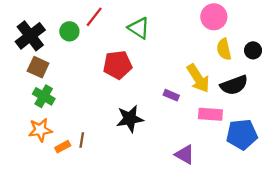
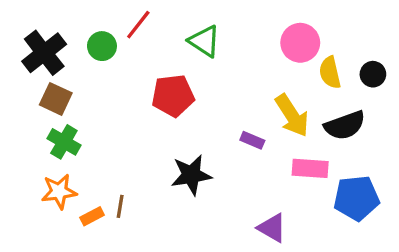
pink circle: (214, 17) -> (300, 43), moved

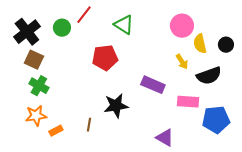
yellow arrow: (292, 115) -> (182, 62), moved, size x0.6
purple rectangle: (252, 140) -> (153, 85), size x1.6
brown line: (120, 206) -> (89, 125), moved

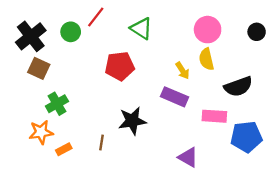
yellow semicircle: (200, 44) -> (206, 59), moved
black circle: (226, 45) -> (257, 32), moved
yellow arrow: (182, 62) -> (182, 71), moved
green cross: (39, 86) -> (57, 104), moved, turned 30

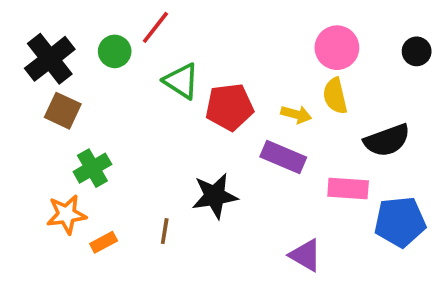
green triangle: (141, 28) -> (181, 81), moved
red pentagon: (120, 66) -> (230, 107), moved
yellow arrow: (182, 71) -> (296, 114), turned -42

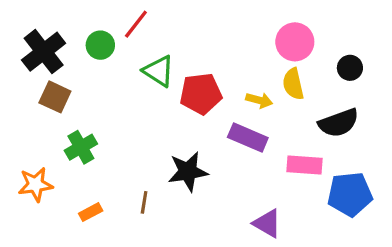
black circle: (417, 51) -> (350, 68), moved
orange star: (66, 214) -> (35, 184), moved

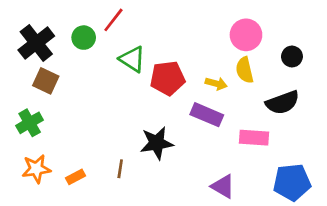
green cross: (81, 147) -> (30, 123), moved
orange star: (35, 184) -> (36, 169), moved
blue pentagon: (350, 194) -> (292, 182), moved

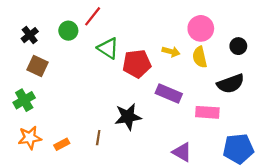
black cross: (36, 43) -> (30, 35), size x0.6
yellow arrow: (216, 84) -> (171, 52), moved

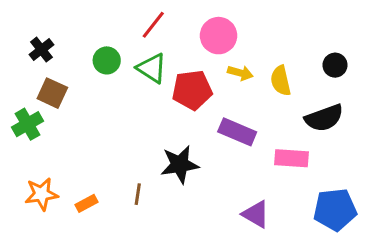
red line: (93, 16) -> (153, 25), moved
pink circle: (201, 28) -> (219, 36), moved
green circle: (68, 31) -> (107, 60), moved
green cross: (24, 100) -> (27, 124), moved

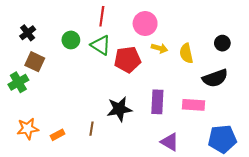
red line: (153, 25) -> (102, 16), turned -30
purple rectangle: (237, 132) -> (157, 102), moved, turned 70

